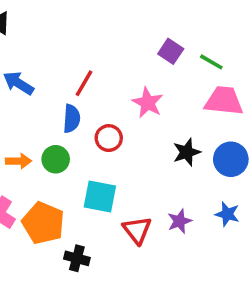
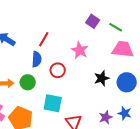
purple star: (180, 221) -> (106, 117), moved

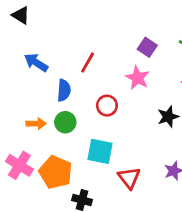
purple square: (93, 21) -> (147, 47), moved
blue semicircle: (37, 59) -> (64, 90), moved

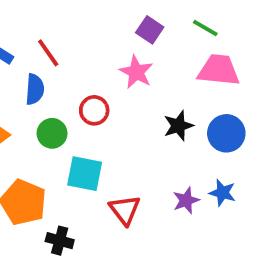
red line: (88, 62) -> (48, 53), moved, turned -65
green circle: (65, 122) -> (52, 133), moved

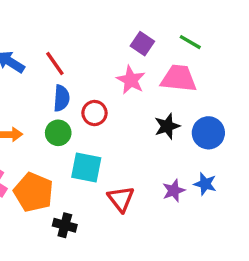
pink trapezoid: (219, 70) -> (179, 78), moved
blue semicircle: (35, 89) -> (61, 98), moved

